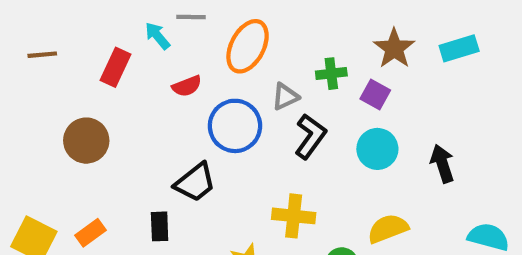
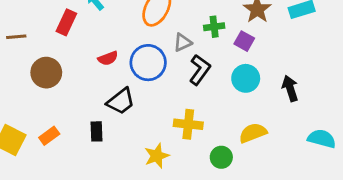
brown line: (42, 55) -> (16, 37), moved
red semicircle: (187, 86) -> (108, 58), moved

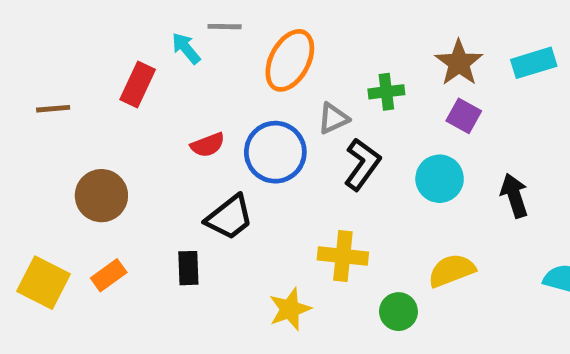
purple square: (244, 41) -> (464, 116), moved
brown circle: (46, 73) -> (101, 196), moved

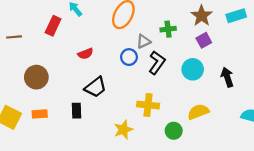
purple square: (464, 116) -> (204, 40), turned 32
blue circle: (275, 152) -> (129, 57), moved, size x0.6
orange rectangle: (109, 275) -> (40, 114), turned 32

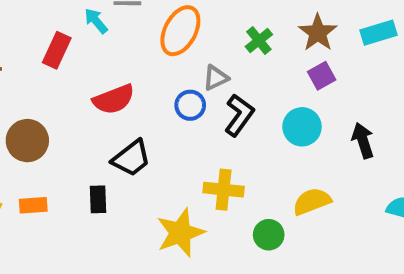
green cross: (168, 29) -> (259, 40), moved, turned -32
red semicircle: (85, 54) -> (114, 99), size x1.5
yellow star: (123, 130) -> (180, 233), size x1.4

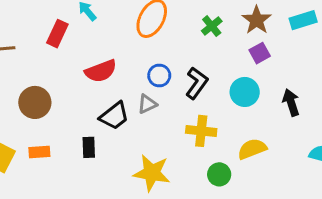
gray triangle: (216, 78) -> (147, 104), moved
yellow cross: (224, 190) -> (201, 131), moved
yellow star: (180, 233) -> (152, 173), turned 30

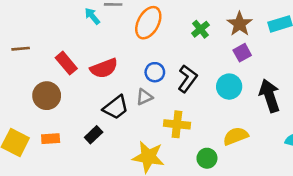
red rectangle: (57, 34) -> (66, 63), moved, turned -65
black arrow: (291, 102) -> (270, 96), size x1.4
yellow cross: (201, 131) -> (177, 124), moved
black rectangle: (89, 147) -> (94, 135), turned 48

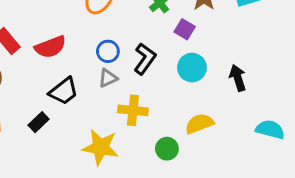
purple square: (242, 53) -> (185, 29), moved, turned -30
black arrow: (270, 96) -> (238, 78), size x0.7
gray triangle: (144, 97) -> (108, 78), moved

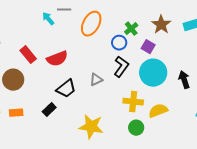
blue circle: (108, 51) -> (119, 43), moved
cyan circle: (192, 68) -> (153, 73), size x1.4
yellow cross: (133, 110) -> (133, 102), moved

